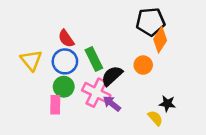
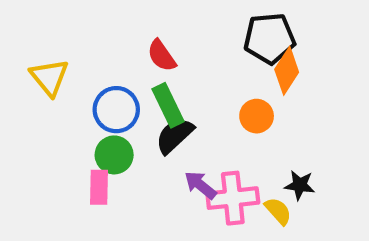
red semicircle: (66, 39) -> (162, 56), moved
yellow triangle: (31, 60) -> (49, 77), moved
black semicircle: (112, 76) -> (175, 135), moved
pink cross: (96, 93) -> (233, 198), moved, turned -32

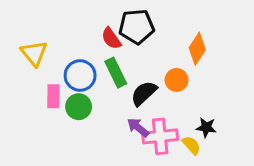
black pentagon: (269, 38) -> (136, 27), moved
black semicircle: (175, 135) -> (144, 93), moved
pink rectangle: (99, 187) -> (53, 96), moved

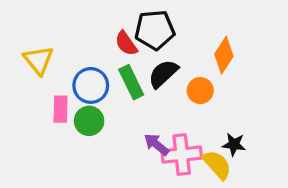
black semicircle: (144, 93) -> (163, 74), moved
yellow semicircle: (191, 145) -> (217, 165), size x1.4

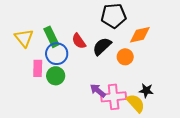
black pentagon: (155, 30) -> (114, 16), moved
red semicircle: (126, 43) -> (79, 41), moved
orange diamond: (224, 55) -> (140, 35), turned 45
green rectangle: (131, 82) -> (51, 37), moved

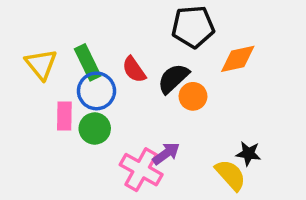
orange circle: (125, 57) -> (193, 96), moved
purple arrow: (98, 91) -> (166, 154), turned 105
pink cross: (114, 97) -> (141, 170), moved, turned 35

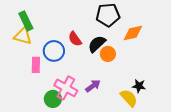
green rectangle: (88, 62) -> (26, 21), moved
yellow triangle: (41, 64) -> (23, 36), turned -36
green circle: (95, 129) -> (53, 99), moved
pink cross: (141, 170) -> (66, 88), moved

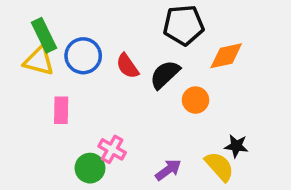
blue circle: (54, 51) -> (83, 56), moved
orange circle: (108, 54) -> (196, 100), moved
purple arrow: (93, 86) -> (168, 170), moved
pink cross: (66, 88) -> (112, 149), size x0.7

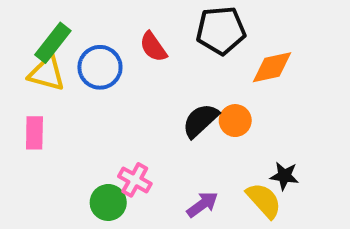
green rectangle: (44, 35) -> (53, 43), turned 64
red semicircle: (127, 66) -> (153, 47), moved
black semicircle: (165, 74) -> (200, 121), moved
pink rectangle: (61, 110) -> (34, 133), moved

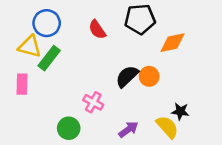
green rectangle: (53, 43) -> (49, 58), moved
blue circle: (100, 67) -> (47, 23), moved
pink cross: (135, 180) -> (93, 102), moved

